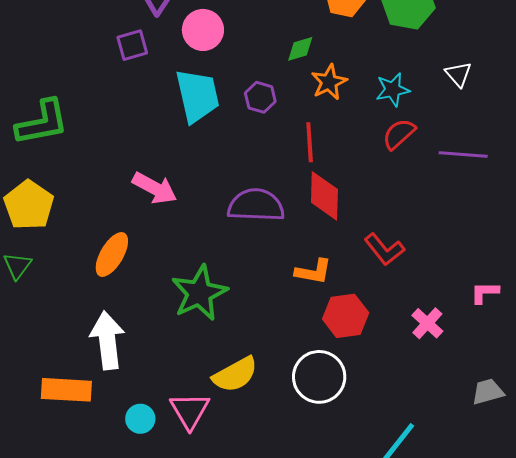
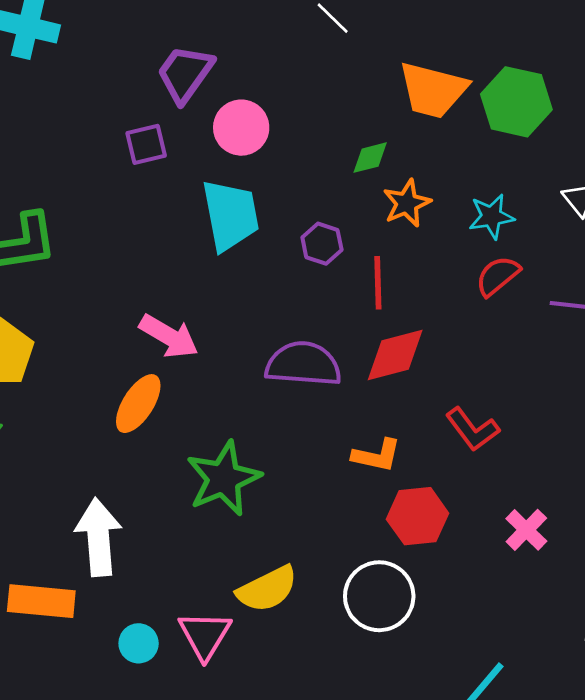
purple hexagon: (260, 97) -> (322, 244), moved
red diamond: (324, 196) -> (395, 355), turned 72
orange ellipse: (112, 254) -> (138, 404), moved

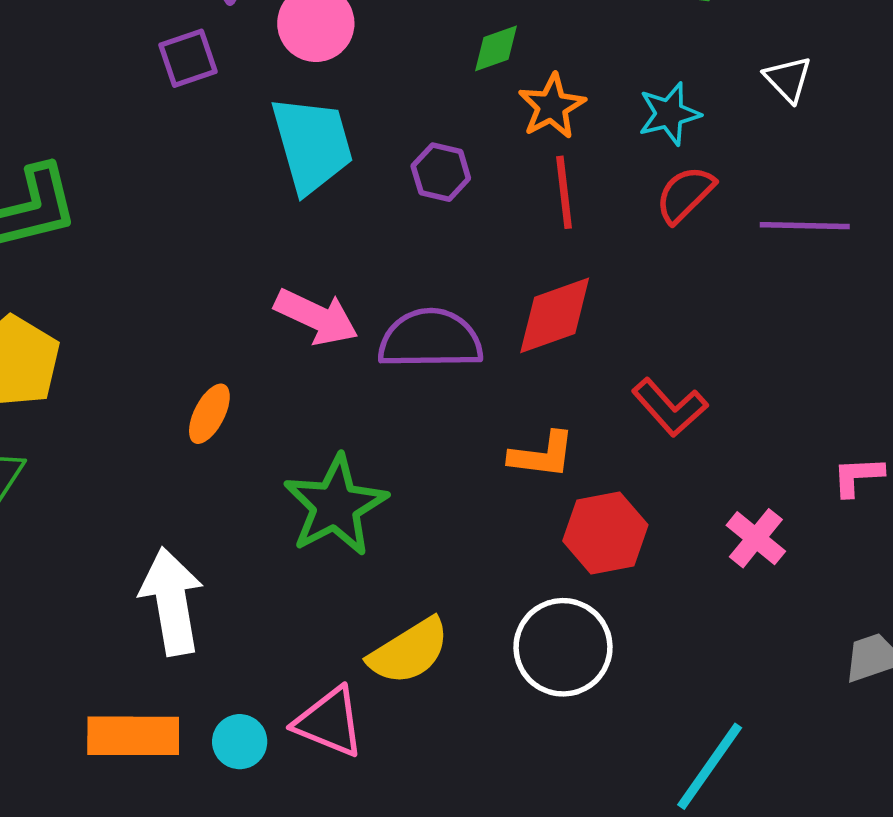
red line: (378, 283) -> (564, 192), moved
pink arrow: (169, 336) -> (316, 317), moved
orange ellipse: (138, 404) -> (209, 414), size x0.7
orange rectangle: (41, 601) -> (133, 736), moved
pink triangle: (205, 635) -> (329, 722), turned -34

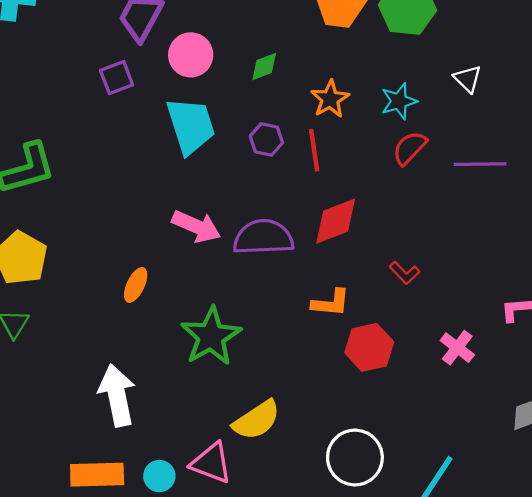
green diamond: (496, 48) -> (264, 67), moved
red line: (564, 192) -> (314, 150), moved
red L-shape: (670, 407) -> (405, 273), size x0.7
white circle: (563, 647) -> (355, 457), moved

